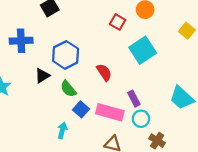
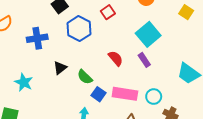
red square: (118, 22) -> (108, 12), moved, turned 32
blue hexagon: (66, 55) -> (79, 29), moved
purple rectangle: (134, 99) -> (144, 60), moved

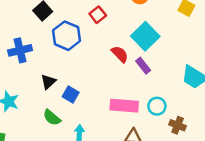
red semicircle: (116, 58) -> (120, 54), moved
green semicircle: (85, 77) -> (52, 118), moved
blue square: (98, 94) -> (71, 94), moved

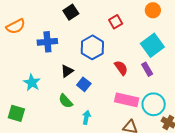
blue hexagon: (67, 36) -> (92, 47), moved
red semicircle: (120, 54) -> (121, 68), moved
cyan circle: (157, 106) -> (154, 104), size x1.5

